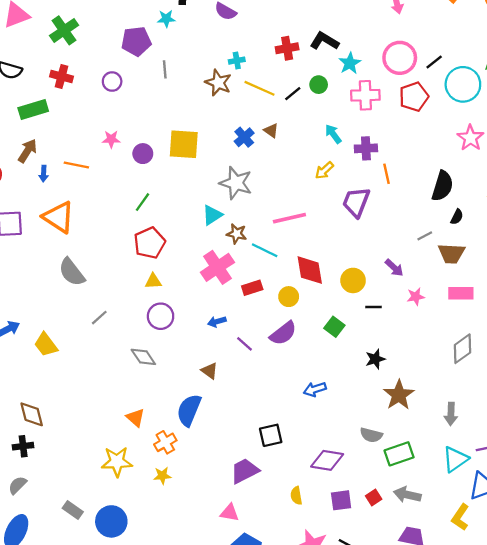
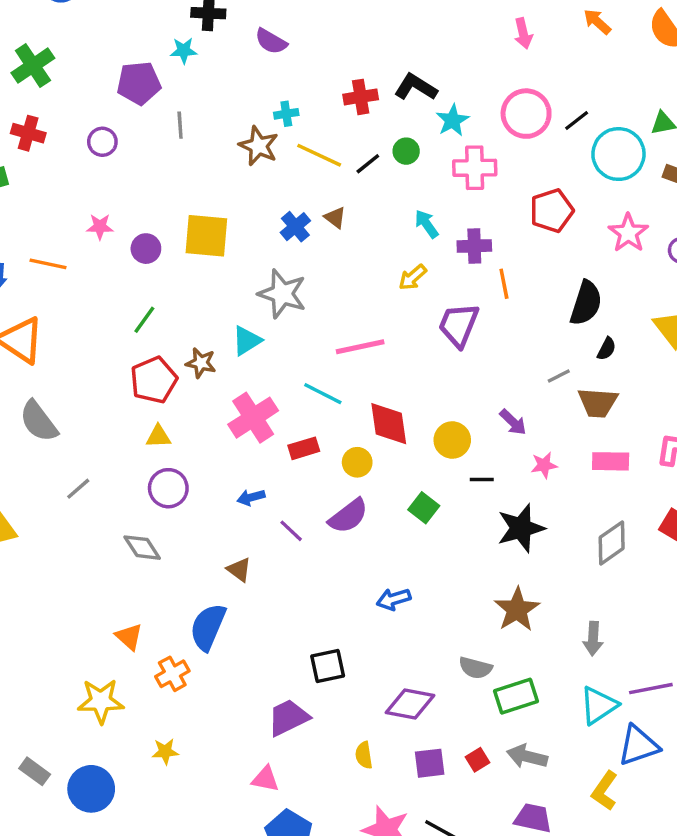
red pentagon: (414, 97) -> (552, 211), moved
brown star: (237, 234) -> (201, 363), moved
black star: (375, 359) -> (521, 528), moved, size x1.6
yellow star: (162, 476) -> (165, 752), moved

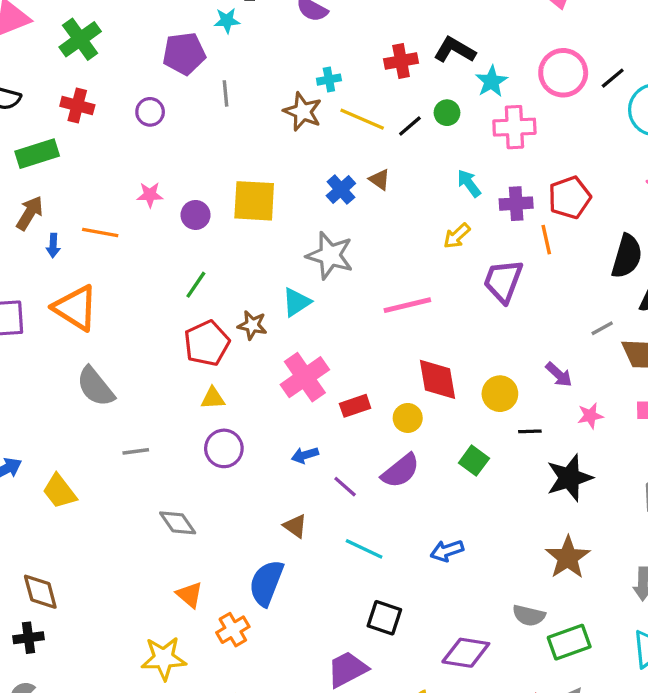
red pentagon: (552, 211) -> (570, 197), moved
cyan line: (323, 394) -> (364, 549), moved
gray line: (78, 489) -> (136, 451), turned 35
gray diamond: (142, 548) -> (178, 523), moved
black square: (328, 666) -> (384, 618), turned 32

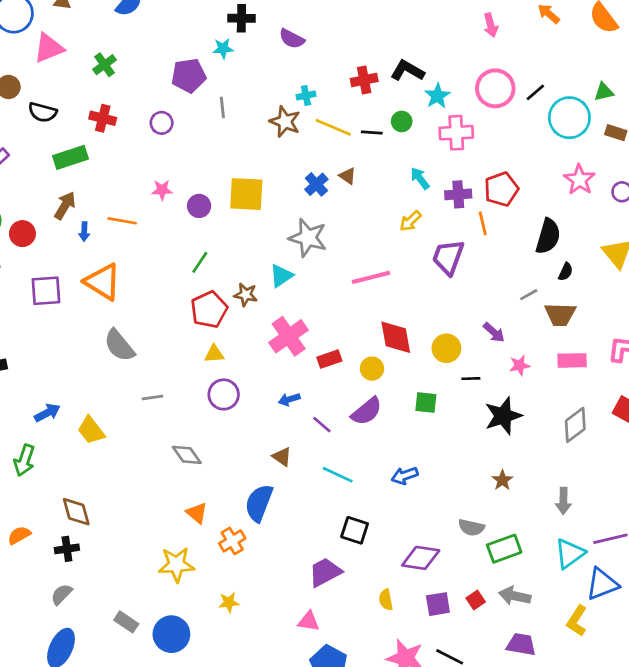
green cross: (80, 39) -> (104, 65), size x0.7
black line: (410, 126) -> (372, 133), turned 45
green square: (474, 461) -> (426, 403), turned -30
brown star: (568, 557) -> (502, 480), size x0.6

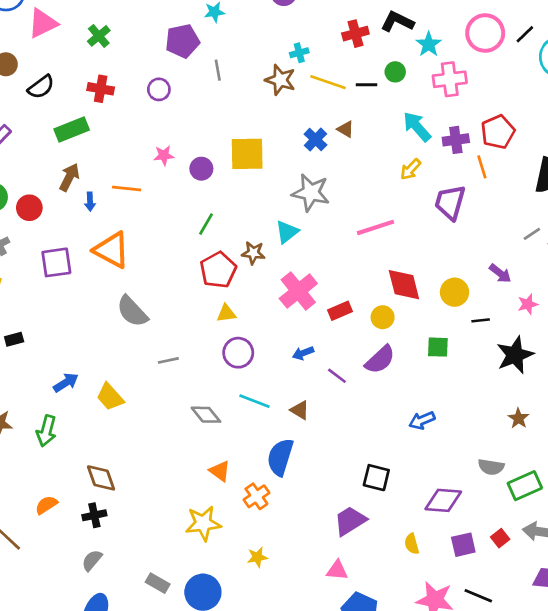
black semicircle: (43, 112) -> (41, 87), turned -48
cyan arrow: (420, 178) -> (417, 127), size x1.4
cyan line: (338, 475) -> (254, 401), moved

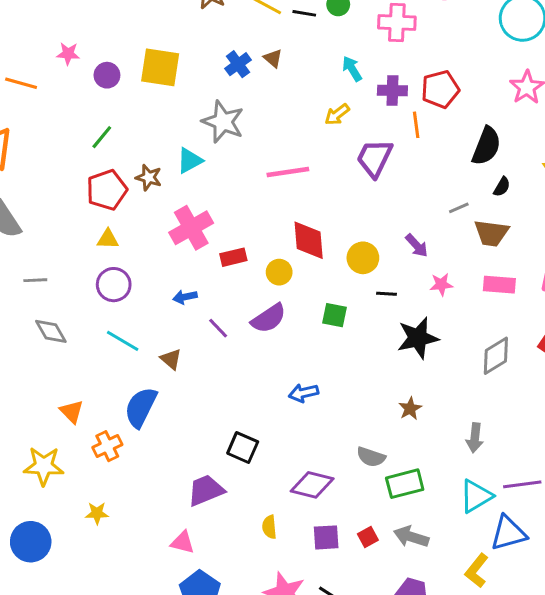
cyan arrow: (417, 127) -> (352, 69), size x0.7
gray diamond: (206, 415) -> (51, 331), moved

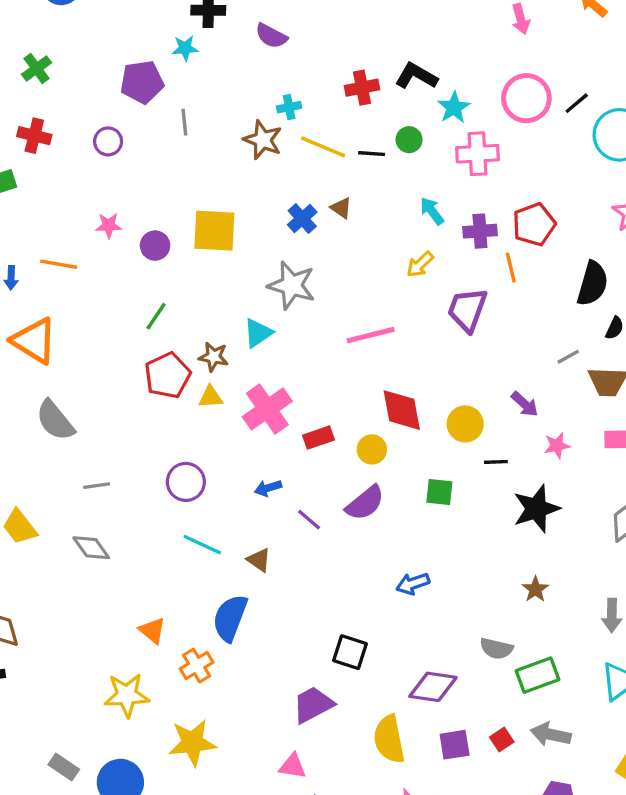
yellow triangle: (108, 239) -> (211, 397), moved
gray diamond: (51, 331) -> (91, 548), moved
yellow star: (97, 513) -> (192, 743), size x1.8
yellow semicircle: (269, 527) -> (389, 739), size x1.8

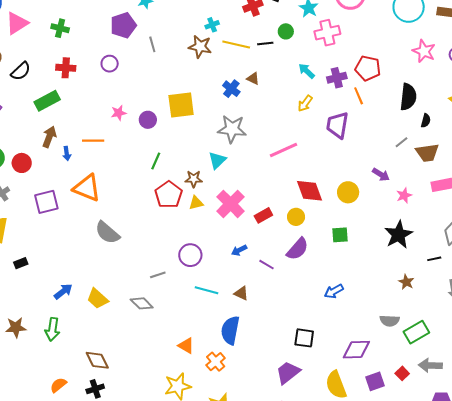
green cross: (37, 68) -> (60, 28), turned -30
red pentagon: (534, 224) -> (368, 68), turned -30
black line: (496, 462) -> (434, 259), moved
gray line: (97, 486) -> (158, 275), moved

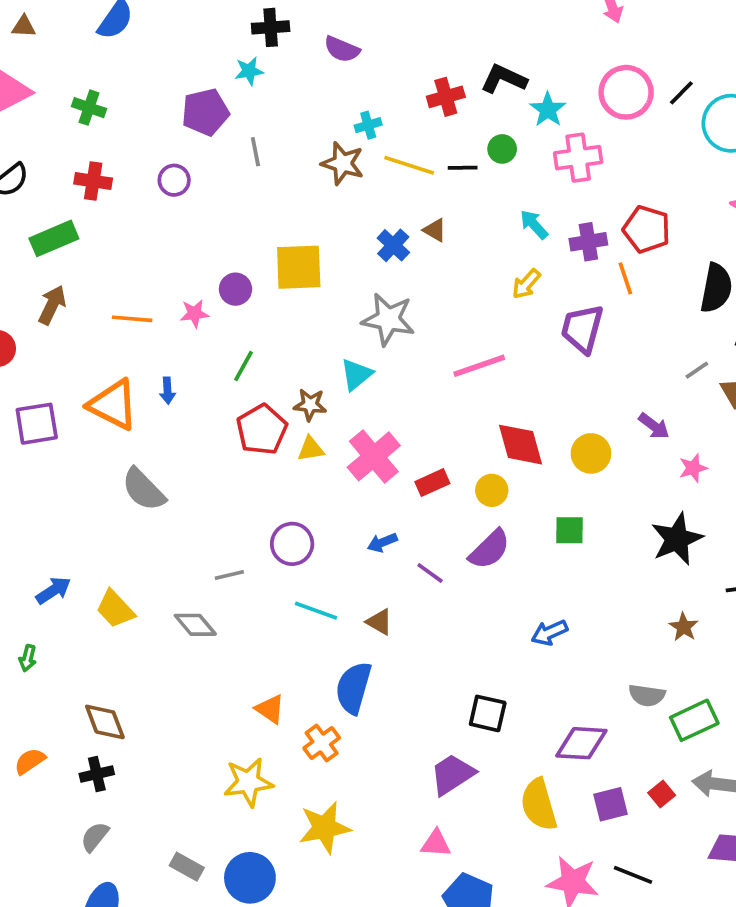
pink star: (119, 113) -> (194, 314), moved
blue arrow: (67, 154) -> (167, 391), moved
green arrow: (52, 329) -> (28, 658), size x0.6

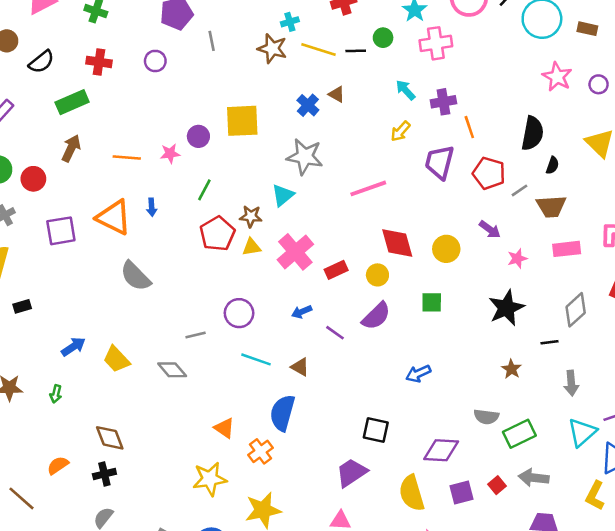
red pentagon: (647, 229) -> (489, 173), moved

